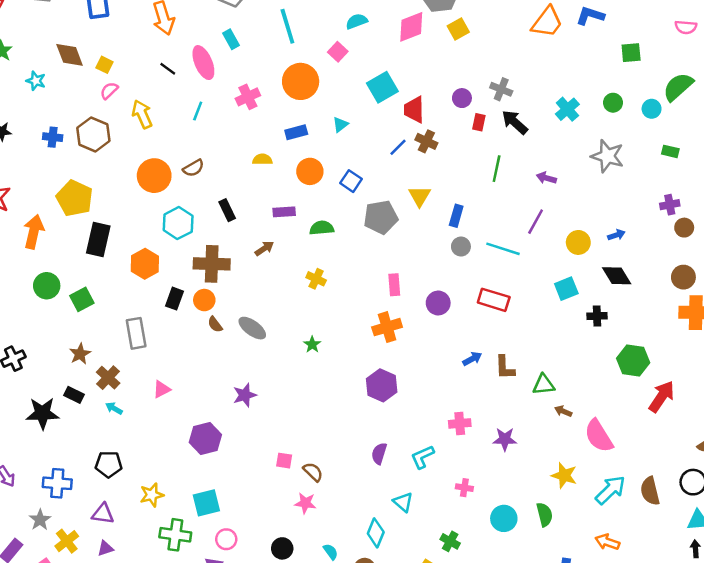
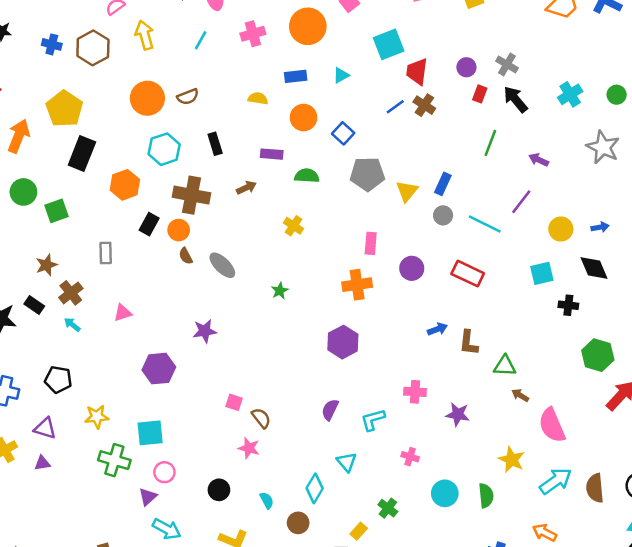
yellow triangle: (420, 196) -> (407, 191), moved
gray rectangle: (136, 333) -> (106, 253), size x0.7

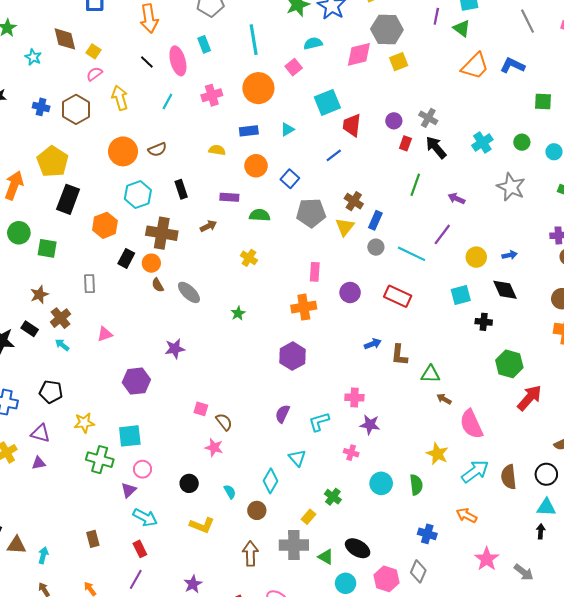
brown cross: (424, 105) -> (354, 201), moved
green square: (56, 211) -> (47, 248), turned 30
purple star: (458, 414) -> (370, 425), moved

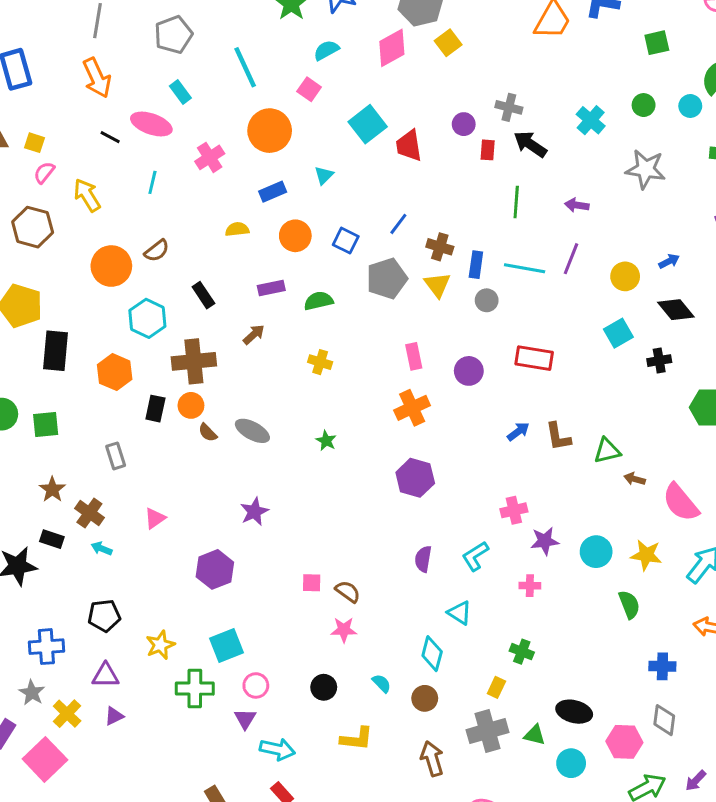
pink ellipse: (178, 61) -> (151, 124), turned -40
blue line: (334, 155) -> (398, 224), moved
cyan line: (412, 254) -> (525, 268), moved
cyan circle: (381, 483) -> (596, 552), moved

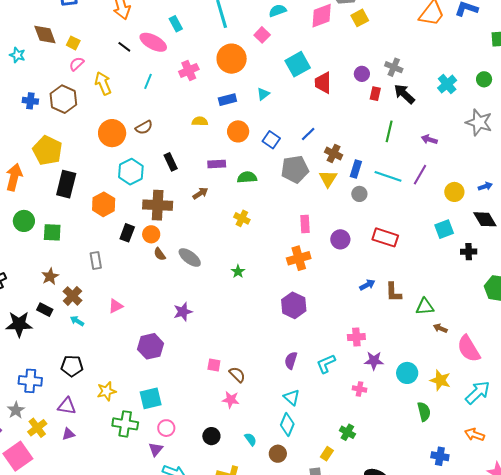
cyan triangle: (460, 613) -> (292, 397), moved

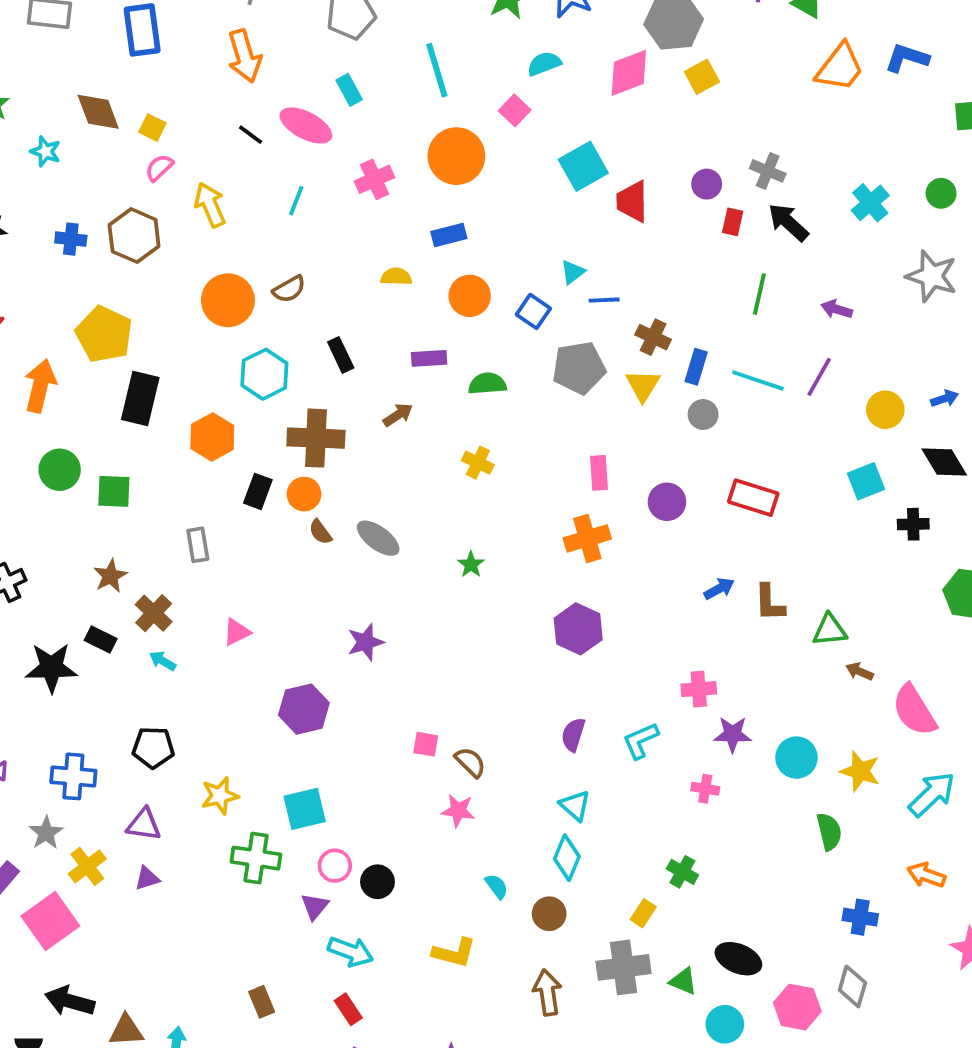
cyan triangle: (263, 94) -> (573, 272), moved
blue line: (308, 134) -> (604, 300), turned 42
black circle: (211, 436) -> (378, 882), moved

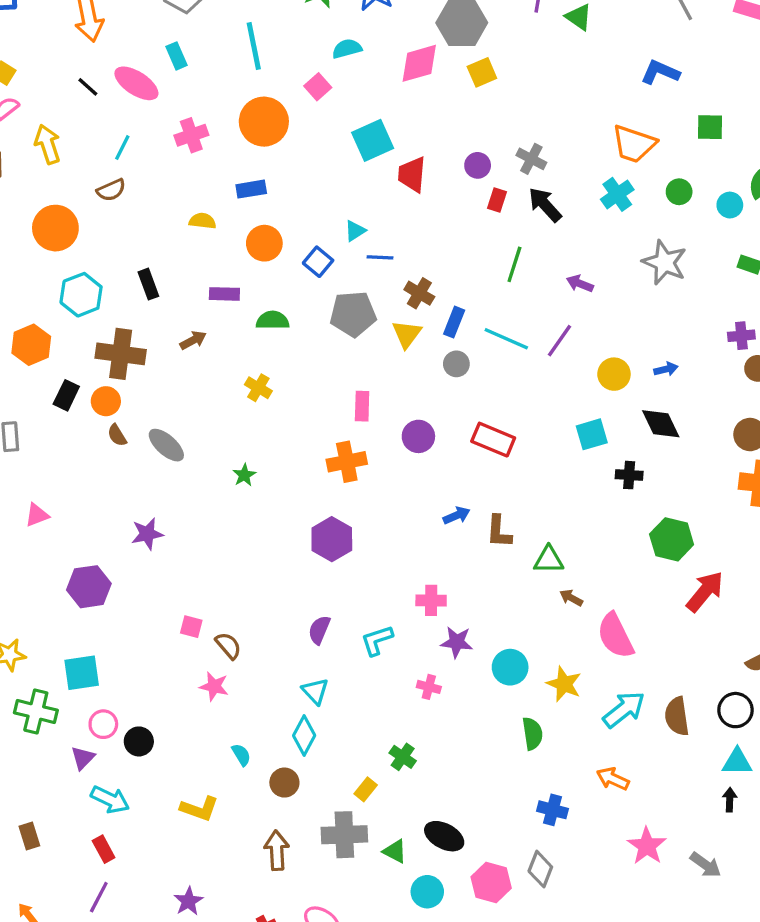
orange trapezoid: (840, 67) -> (634, 144), moved, turned 66
brown semicircle: (289, 289) -> (111, 190), moved

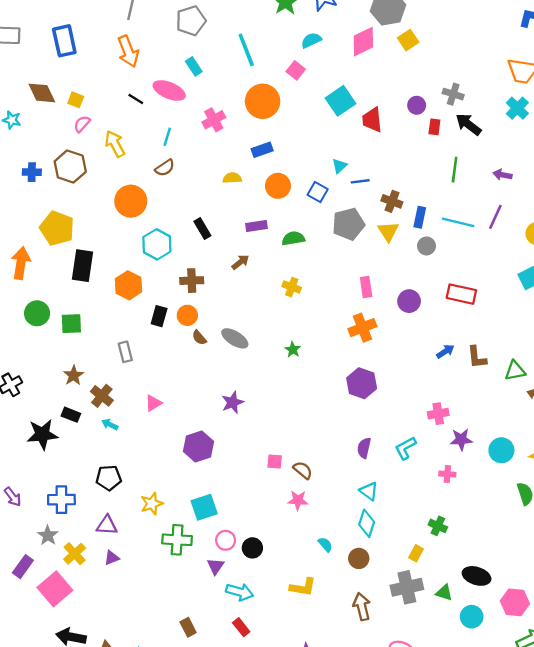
brown cross: (121, 354) -> (192, 281), size x0.7

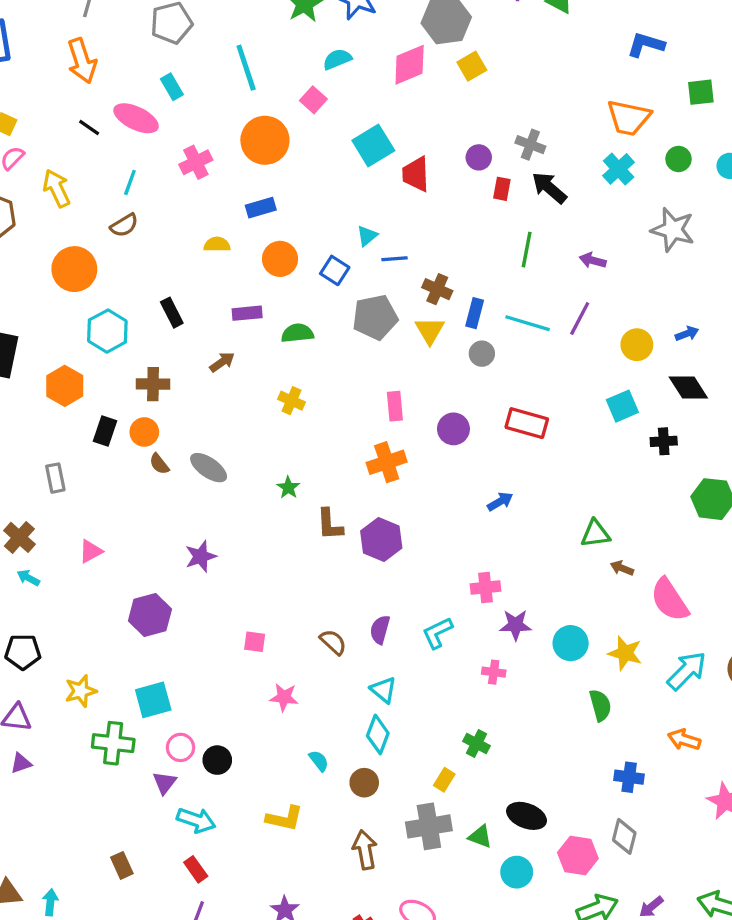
brown L-shape: (477, 357) -> (330, 524), moved
brown semicircle: (303, 470) -> (333, 642), moved

